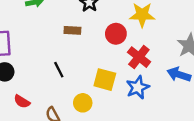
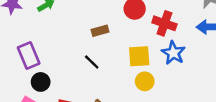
brown rectangle: (72, 30) -> (100, 31), moved
yellow circle: (83, 103) -> (145, 81), moved

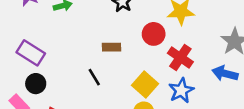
purple rectangle: (29, 56) -> (31, 53), turned -50
yellow square: (139, 56) -> (145, 85), turned 30

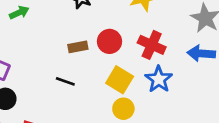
red circle: (154, 34) -> (109, 41), moved
black line: (94, 77) -> (65, 81), turned -30

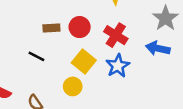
yellow circle: (123, 109) -> (73, 86), moved

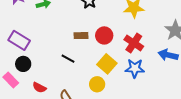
blue star: (118, 66) -> (135, 68), turned 30

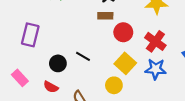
brown rectangle: (81, 36) -> (105, 16), moved
purple rectangle: (19, 40) -> (30, 35), turned 70
black circle: (23, 64) -> (58, 63), moved

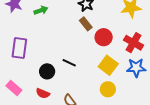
brown rectangle: (105, 16) -> (86, 24), turned 56
yellow circle: (114, 85) -> (108, 89), moved

